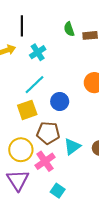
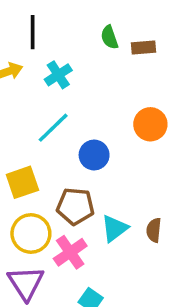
yellow square: (27, 110) -> (22, 182), moved

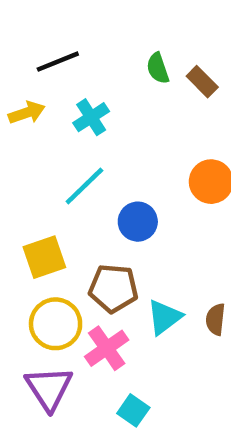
black line: (33, 32) -> (58, 62), turned 68
brown rectangle: (144, 47) -> (202, 82), turned 50

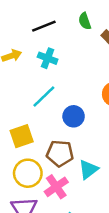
black line: (58, 62) -> (44, 26), moved
green semicircle: (158, 68) -> (85, 21), moved
cyan cross: (91, 117) -> (48, 58), turned -36

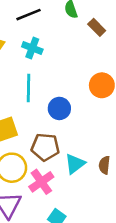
cyan line: (44, 97) -> (28, 88), turned -45

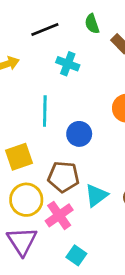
cyan cross: (32, 48) -> (68, 64), moved

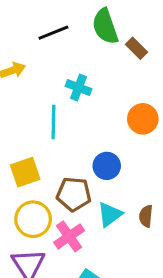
green semicircle: (92, 24) -> (105, 26), size x1.6
cyan cross: (68, 64) -> (79, 88), moved
blue circle: (79, 134) -> (107, 166), moved

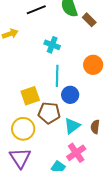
cyan line: (53, 122) -> (57, 76), moved
yellow square: (25, 172) -> (30, 96), moved
pink cross: (69, 236) -> (76, 153), moved

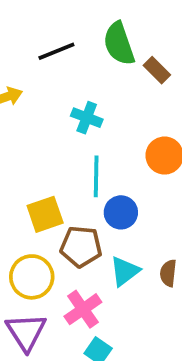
pink cross: (76, 153) -> (83, 309), moved

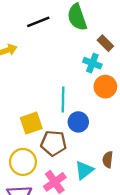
brown rectangle: (157, 70) -> (105, 43), moved
cyan cross: (87, 118) -> (92, 63), moved
cyan triangle: (125, 271) -> (84, 170), moved

